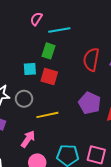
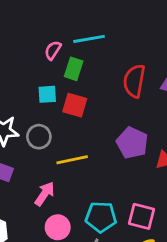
pink semicircle: (36, 19) -> (53, 50), moved

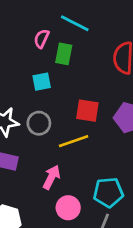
cyan line: (89, 39) -> (75, 23), turned 44
red square: (75, 105) -> (87, 111), moved

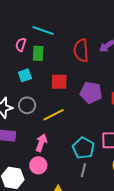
red square: (87, 111) -> (59, 82), moved
cyan pentagon: (108, 192) -> (83, 148), turned -30
pink circle: (68, 208) -> (38, 165), moved

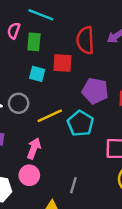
cyan square: (25, 75) -> (37, 74), moved, turned 32
red square: (59, 82) -> (62, 63), moved
cyan pentagon: (83, 148) -> (80, 123), moved
gray line: (83, 170) -> (73, 185), moved

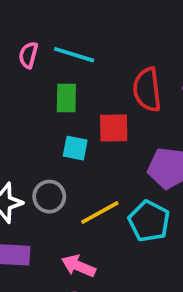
pink semicircle: (14, 31) -> (28, 55), moved
pink arrow: (34, 148) -> (79, 266), turned -84

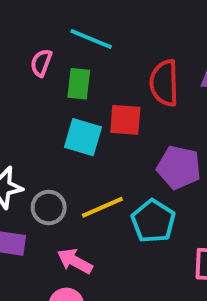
pink semicircle: (28, 55) -> (41, 63), moved
cyan square: (75, 148) -> (83, 137), size x1.4
gray circle: (49, 197) -> (49, 207), moved

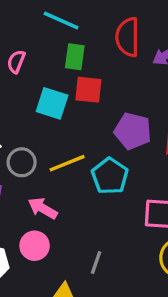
pink semicircle: (41, 63) -> (16, 62), moved
red semicircle: (164, 83) -> (128, 37), moved
green rectangle: (79, 84) -> (75, 57), moved

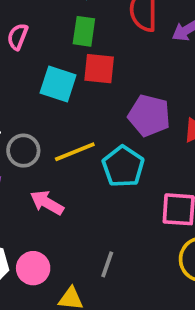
pink circle: (35, 246) -> (33, 268), moved

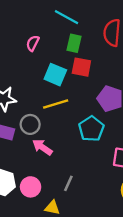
gray circle: (23, 151) -> (30, 124), moved
yellow line: (75, 152) -> (56, 104), moved
gray line: (107, 264) -> (68, 183), moved

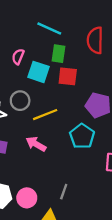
cyan square: (55, 75) -> (38, 72), moved
gray circle: (30, 124) -> (20, 101), moved
pink arrow: (42, 147) -> (36, 144), moved

